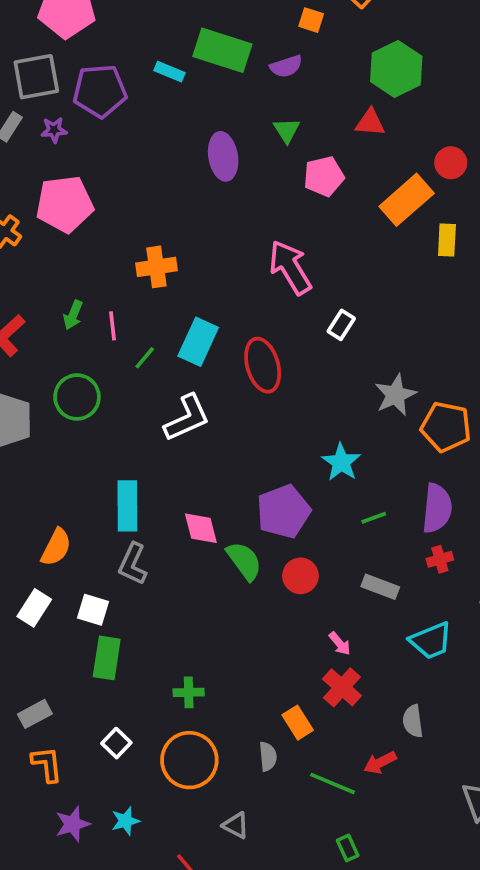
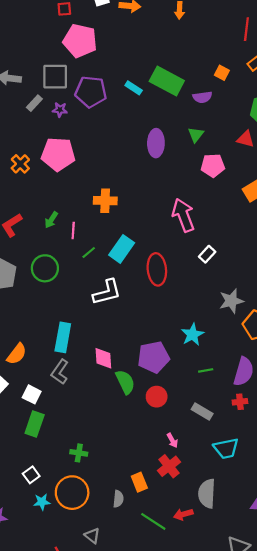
gray semicircle: (413, 721) -> (207, 493), size x1.5
cyan star: (125, 821) -> (42, 502), moved

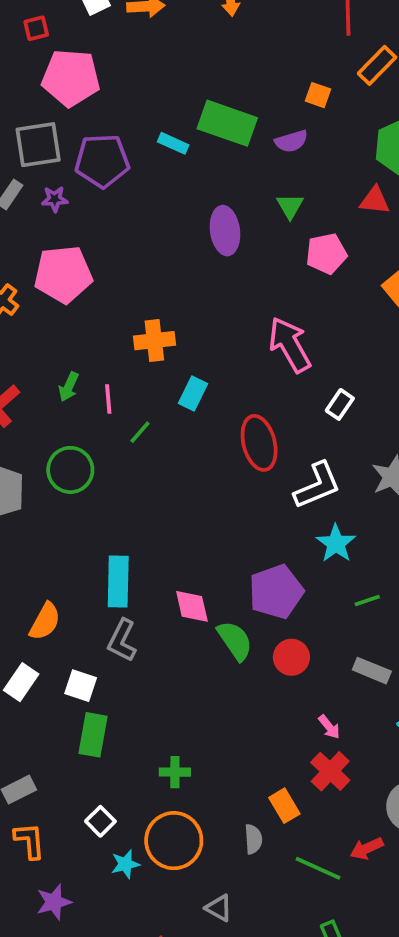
cyan rectangle: (122, 249) -> (193, 394), moved, size x0.7
white L-shape: (107, 292) -> (317, 485), moved

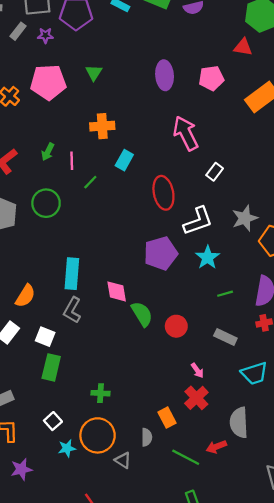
green triangle: (290, 206) -> (94, 73), moved
purple ellipse: (225, 231) -> (165, 75), moved
purple pentagon: (276, 592) -> (161, 253), moved
gray triangle: (219, 908) -> (123, 460), moved

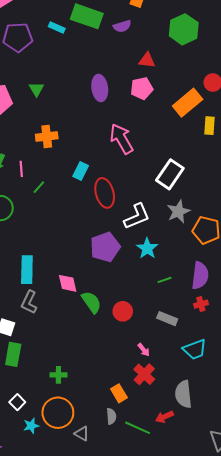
red triangle: (243, 47) -> (147, 60), moved
cyan rectangle: (124, 160) -> (81, 171), moved
white rectangle: (215, 172) -> (170, 174), moved, size x1.8
gray semicircle: (147, 437) -> (111, 416), moved

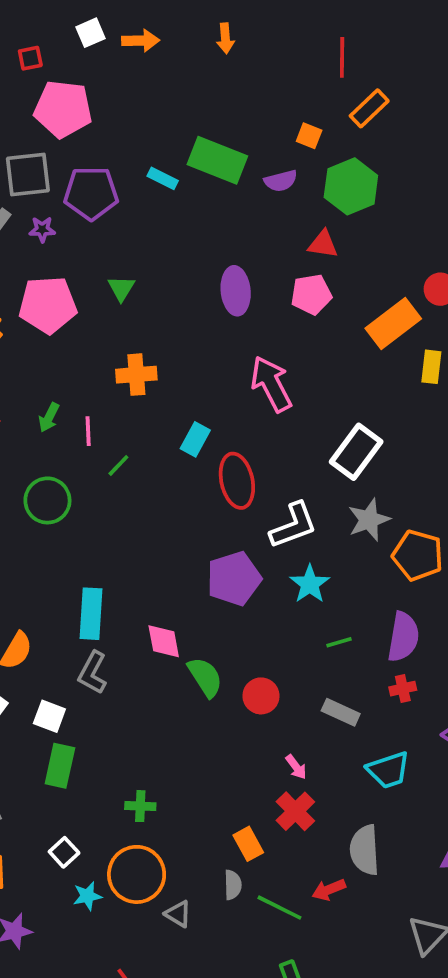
green hexagon: (184, 29) -> (351, 186), moved

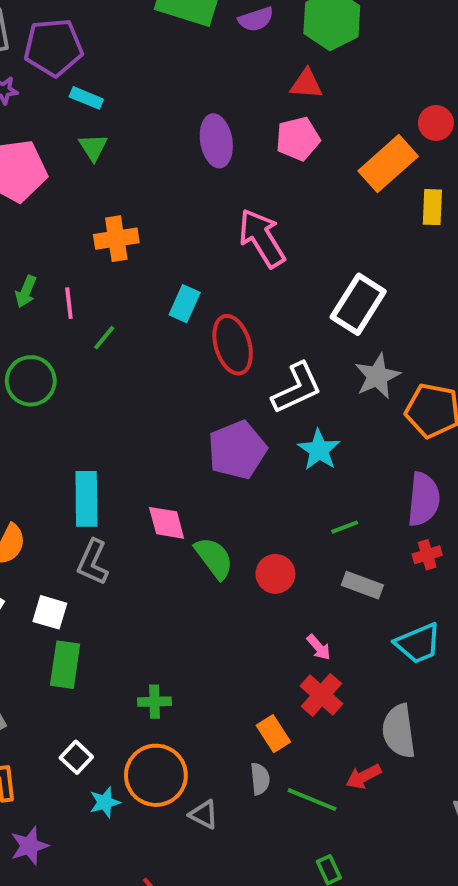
cyan rectangle: (163, 178) -> (86, 98), moved
green line: (339, 642) -> (345, 527), moved

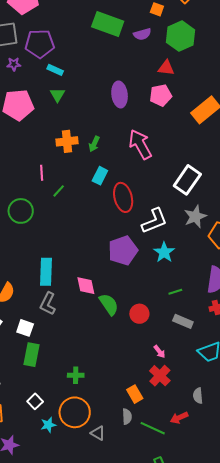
green arrow: (26, 292) -> (94, 144), moved
gray semicircle: (399, 731) -> (198, 396), size x0.6

